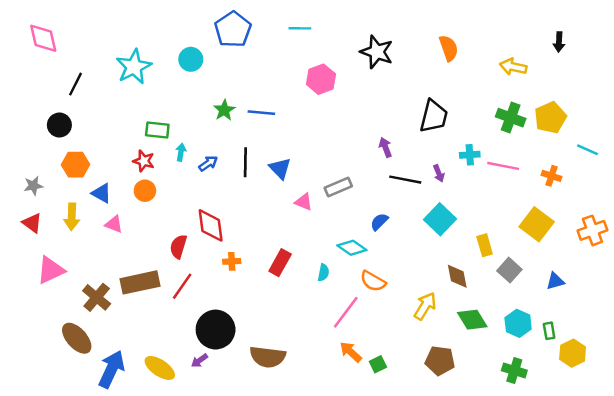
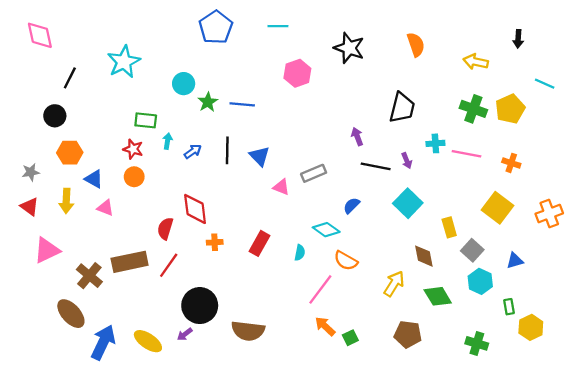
cyan circle: (191, 59) -> (184, 84), moved
cyan line: (587, 150) -> (545, 84), moved
cyan hexagon: (518, 323) -> (480, 281), moved

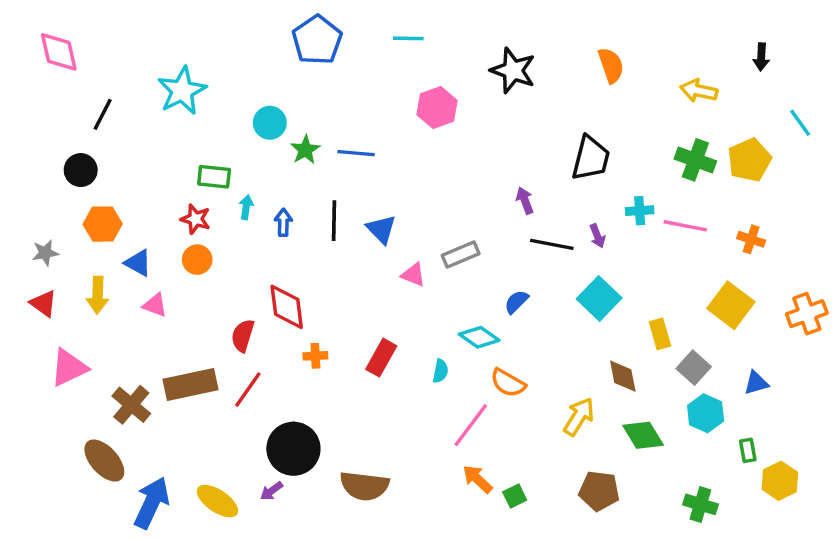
cyan line: (545, 84) -> (800, 123), turned 30
blue arrow: (193, 151) -> (283, 222), turned -54

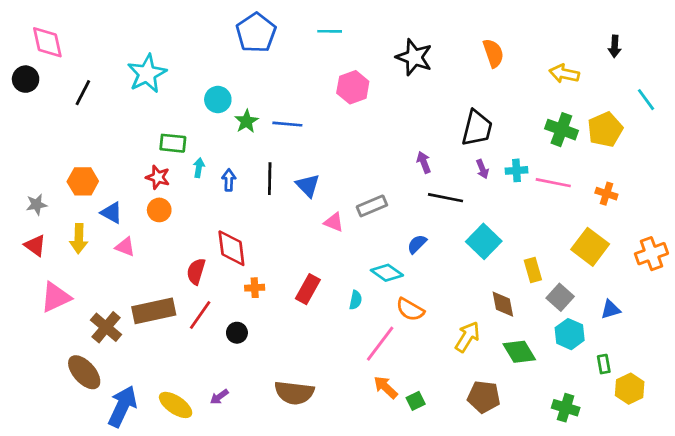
black circle: (81, 170) -> (26, 79), moved
purple arrow: (597, 236) -> (482, 169), moved
black circle: (293, 449) -> (237, 333), moved, size x0.5

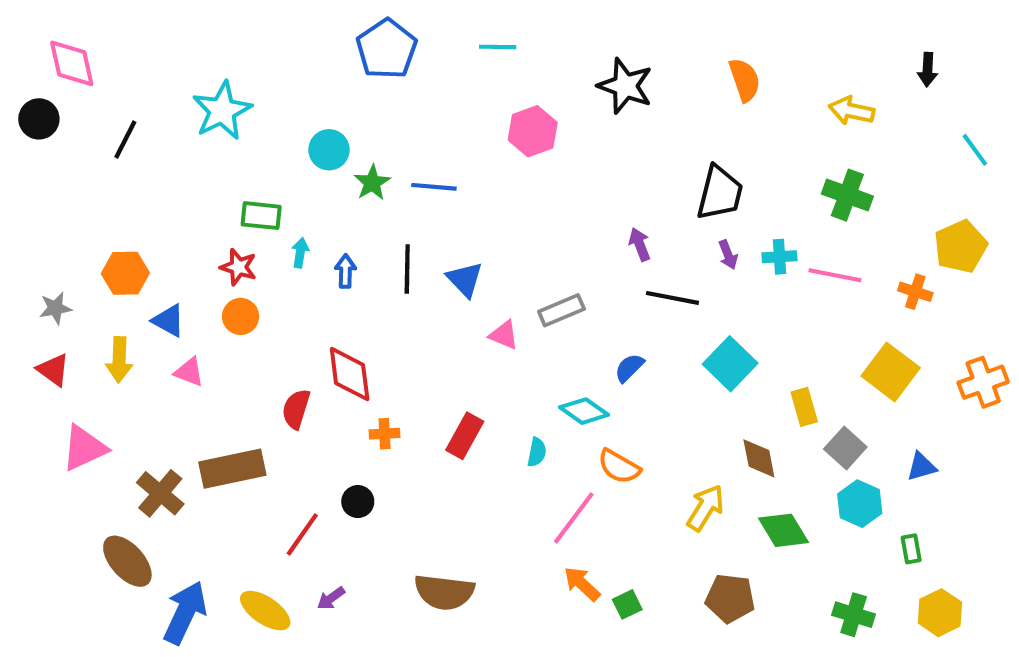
yellow pentagon: (605, 130) -> (961, 246), moved
red line: (200, 315) -> (302, 534), moved
yellow hexagon: (630, 389) -> (940, 613), moved

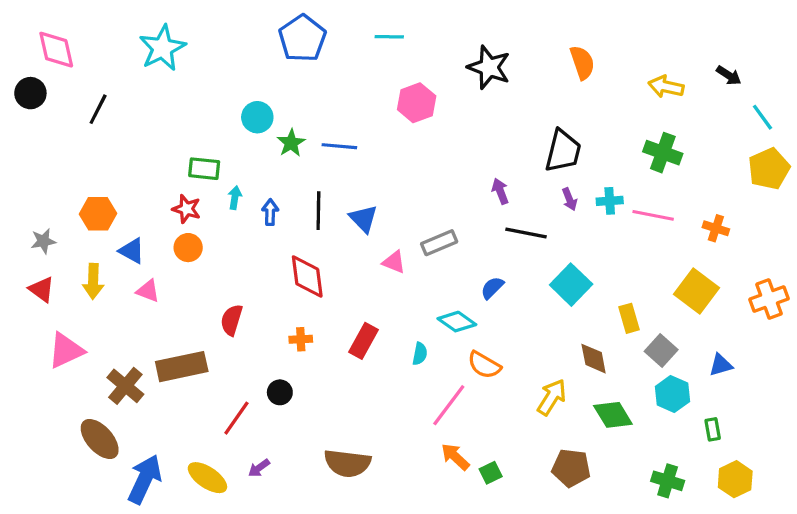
black arrow: (928, 70) -> (729, 75), moved, turned -60
cyan star: (222, 111) -> (162, 48), moved
yellow pentagon: (961, 246) -> (769, 169), moved
red diamond: (350, 374) -> (307, 277), moved

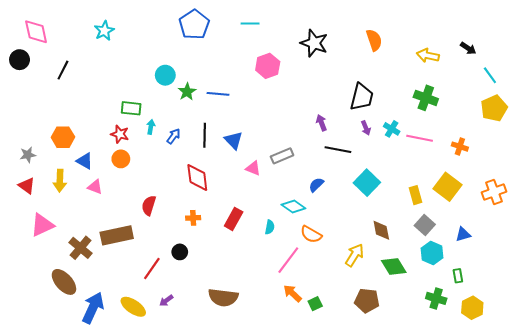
cyan star: (162, 48) -> (104, 31), size x0.7
cyan cross: (610, 201) -> (392, 129), turned 35
blue arrow: (270, 212) -> (174, 136), turned 35
yellow rectangle: (629, 318) -> (415, 195), moved
green cross: (668, 481) -> (436, 298), moved

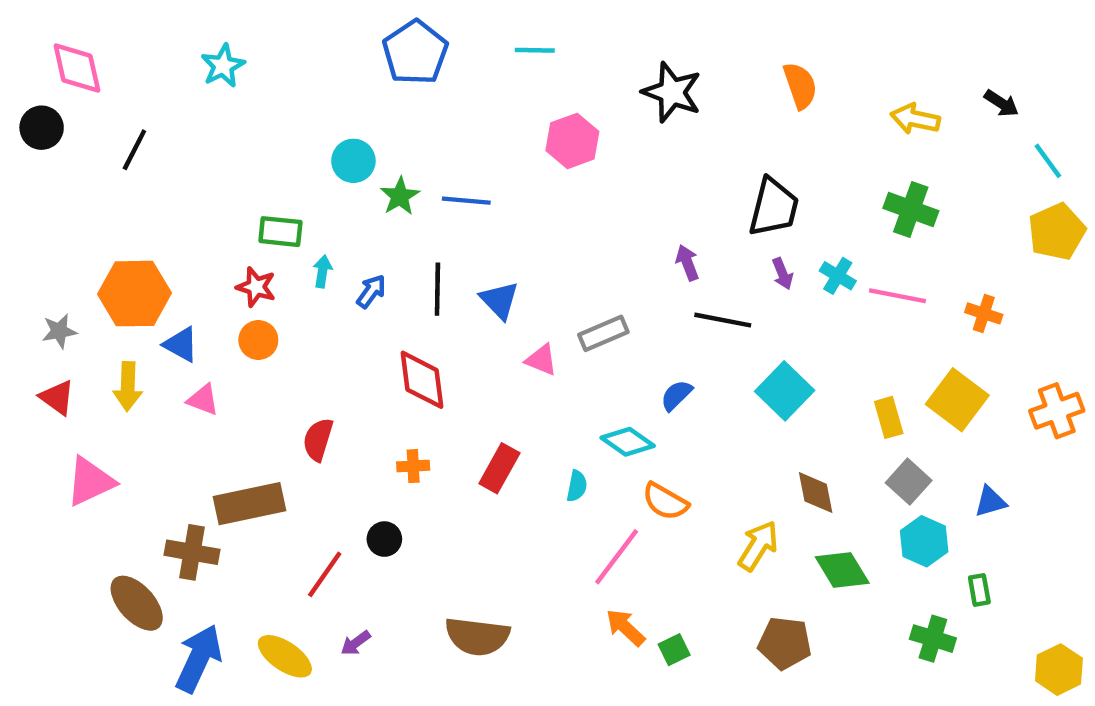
orange hexagon: (63, 137) -> (134, 294), size x1.4
brown cross: (81, 248) -> (192, 552), moved, turned -30
yellow hexagon: (472, 308) -> (1059, 670), moved

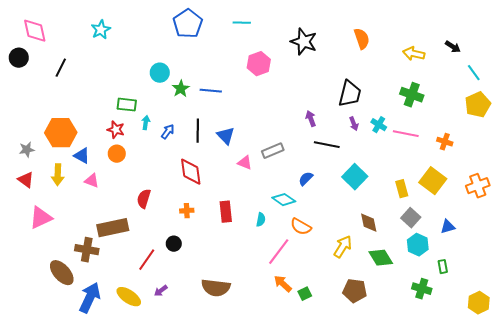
red rectangle: (499, 468) -> (226, 212), turned -35

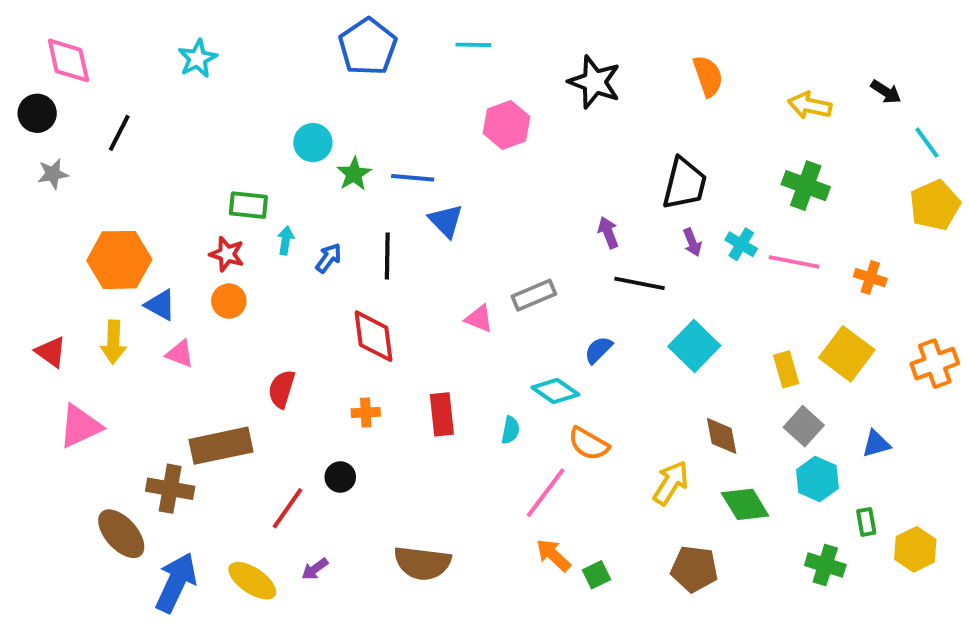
blue triangle: (226, 136) -> (446, 221), moved
gray star: (27, 150) -> (53, 174), moved
yellow hexagon: (479, 303) -> (915, 549), moved

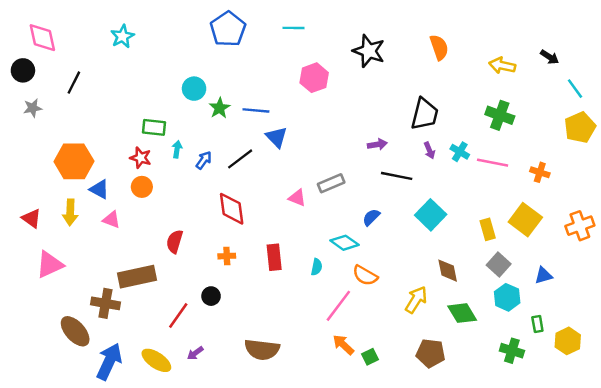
purple arrow: (608, 233) -> (377, 144), turned 102
black line: (387, 256) -> (240, 159), turned 52

